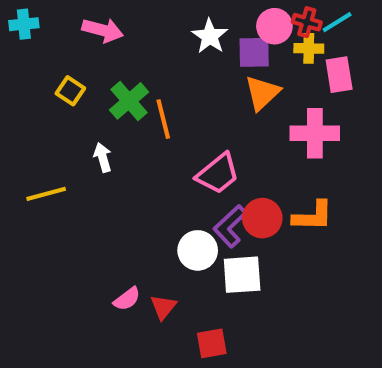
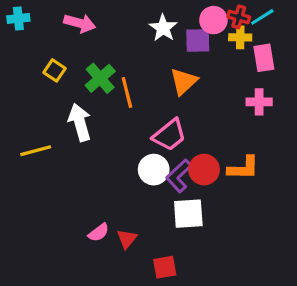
orange triangle: (262, 93) -> (184, 81), moved
pink cross: (315, 133) -> (259, 102), moved, size x0.7
white arrow: (103, 157) -> (80, 122), size x1.6
white circle: (198, 250) -> (154, 170), moved

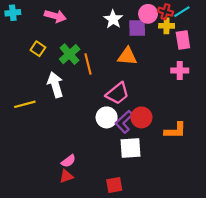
orange triangle: (184, 81) -> (127, 56), turned 48
orange L-shape: (243, 168) -> (175, 130), moved
red triangle: (127, 239) -> (66, 176), moved, turned 32

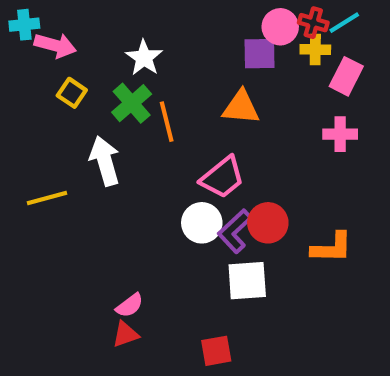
pink arrow: (55, 16) -> (55, 45), moved
white star: (113, 19) -> (144, 58), moved
pink rectangle: (183, 40) -> (346, 76), turned 36

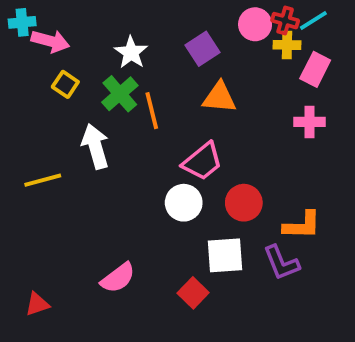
purple square: (260, 54) -> (202, 49), moved, turned -32
purple L-shape: (235, 231) -> (281, 263), moved, turned -69
pink semicircle: (130, 305) -> (118, 278), size x1.4
red triangle: (125, 334) -> (37, 304), moved
red square: (216, 351) -> (193, 293), moved, turned -36

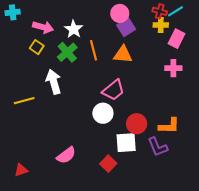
pink circle: (255, 24) -> (120, 13), moved
pink arrow: (50, 41) -> (43, 27), moved
purple square: (202, 49) -> (126, 27), moved
orange line: (152, 111) -> (94, 50), moved
red circle: (244, 203) -> (137, 124), moved

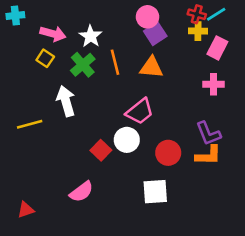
white square: (126, 143) -> (155, 192), moved
purple L-shape: (158, 147) -> (208, 133), moved
red square: (108, 164) -> (101, 150), moved

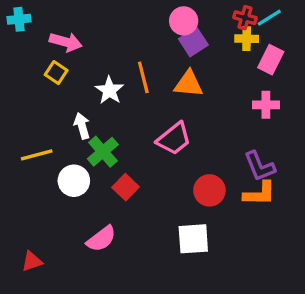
white star: (91, 36) -> (109, 90), moved
green cross: (83, 65) -> (103, 152), moved
white arrow: (66, 101) -> (82, 126), size x0.7
white circle: (127, 140) -> (74, 181), moved

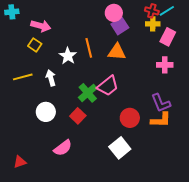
green cross: (103, 152) -> (88, 93), moved
yellow line: (37, 155) -> (23, 77), moved
white square: (193, 239) -> (120, 148), turned -35

